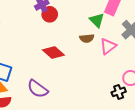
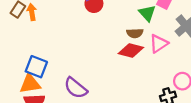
red diamond: (53, 52) -> (131, 51), moved, turned -30

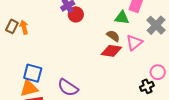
green triangle: (147, 13) -> (122, 18), turned -35
brown semicircle: (135, 33) -> (113, 36), turned -136

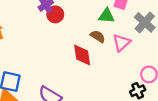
red diamond: (111, 51) -> (82, 55), moved, turned 75

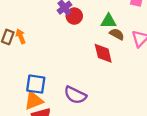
green triangle: (107, 16) -> (109, 21), moved

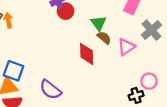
green triangle: (109, 21) -> (99, 23), turned 42

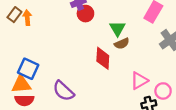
brown semicircle: (104, 38) -> (122, 44), turned 112
pink triangle: (126, 47) -> (139, 81), moved

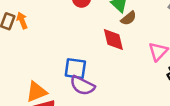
blue square: (28, 69) -> (75, 69), moved

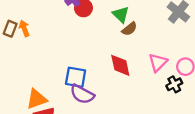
red diamond: (113, 39) -> (120, 65), moved

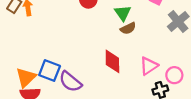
blue square: (76, 77) -> (50, 70), moved
orange triangle: (37, 99) -> (26, 77), turned -35

